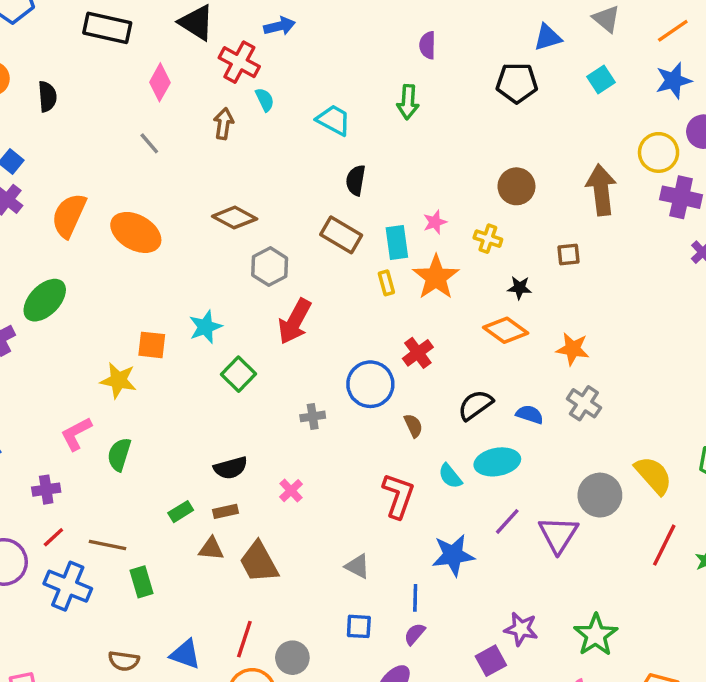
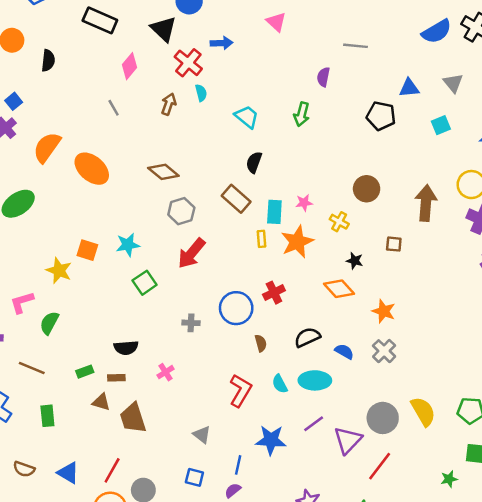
brown line: (108, 545) -> (32, 368), moved
red line: (664, 545) -> (380, 466), moved

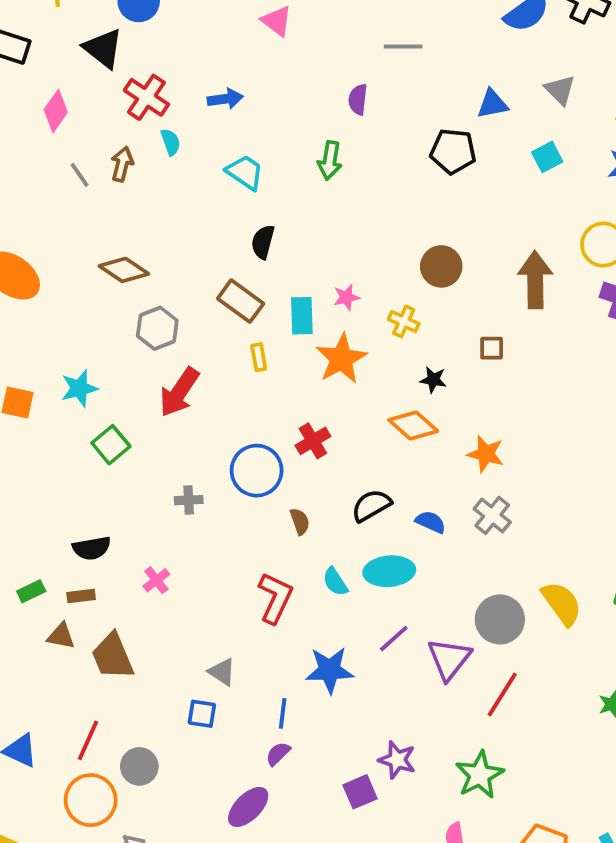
blue arrow: (222, 43) -> (225, 99), moved
gray line: (114, 108) -> (80, 175), moved
yellow rectangle: (261, 239) -> (259, 357), moved
blue square: (194, 477) -> (202, 714), moved

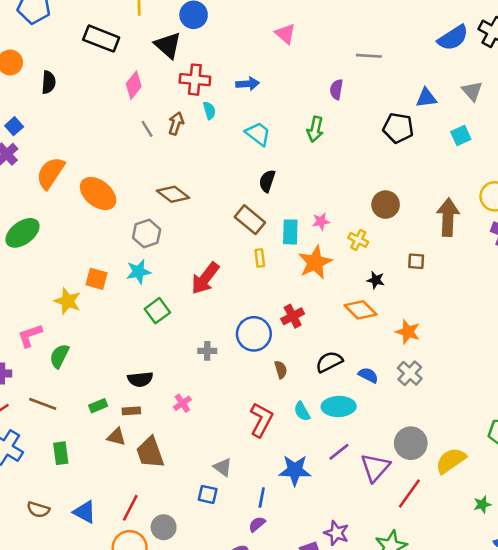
red cross: (146, 97) -> (195, 80), turned -32
gray hexagon: (157, 328) -> (147, 234), moved
yellow semicircle: (562, 603) -> (451, 461), moved, turned -92

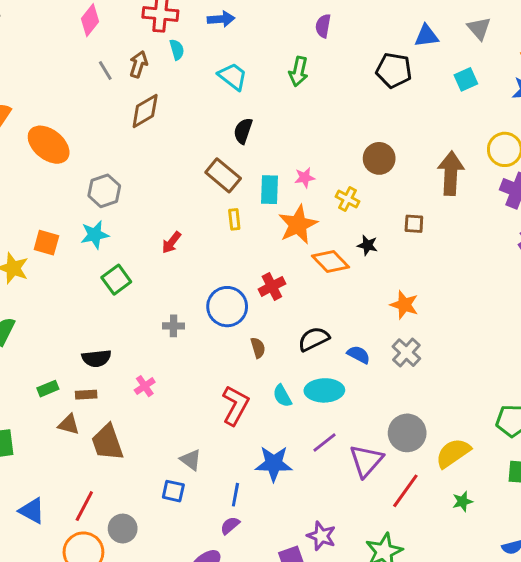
brown diamond: (173, 194) -> (145, 111), moved, turned -68
red arrow: (205, 278) -> (171, 242), size x0.6
orange diamond: (360, 310) -> (330, 262), moved
green star: (482, 504) -> (462, 501), moved

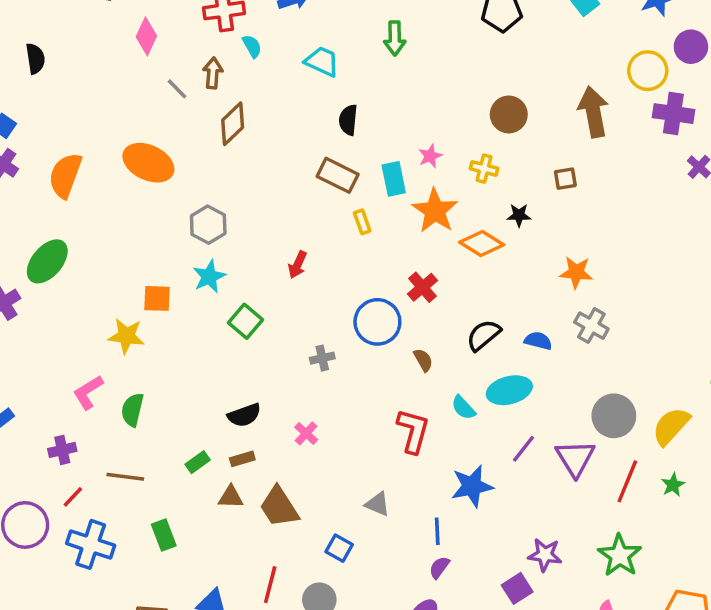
orange ellipse: (49, 145) -> (148, 163), moved
blue square: (173, 491) -> (339, 548), moved, turned 30
green star: (462, 501) -> (673, 485), moved

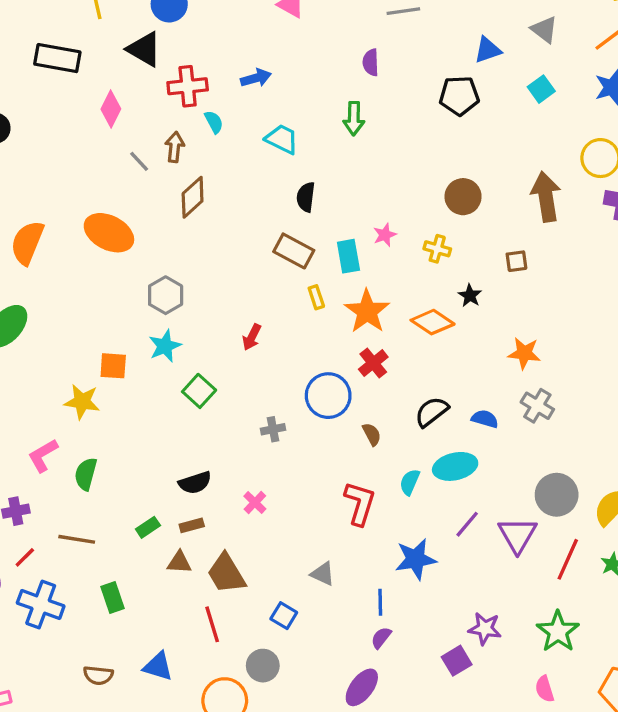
orange star: (435, 211) -> (367, 311), moved
black star: (519, 215) -> (470, 296), turned 30
cyan semicircle: (463, 408) -> (410, 482), turned 64
red line: (270, 585) -> (212, 624), moved, turned -33

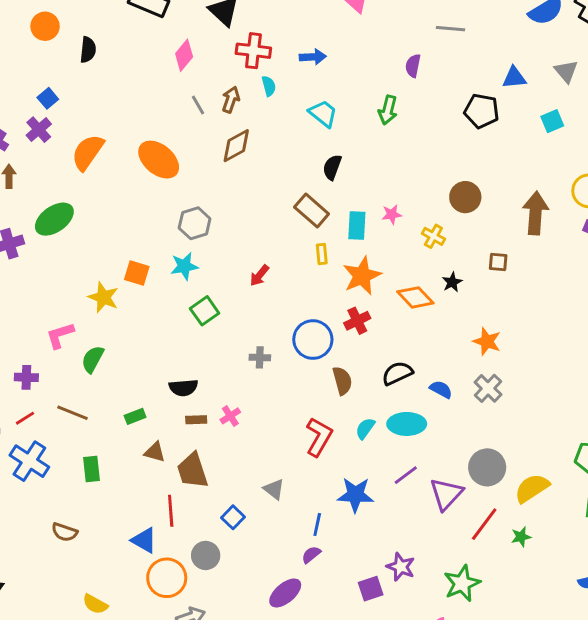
brown semicircle: (372, 434) -> (342, 381), size x1.4
brown rectangle: (192, 525) -> (196, 420), moved
blue triangle: (158, 666) -> (144, 540), moved

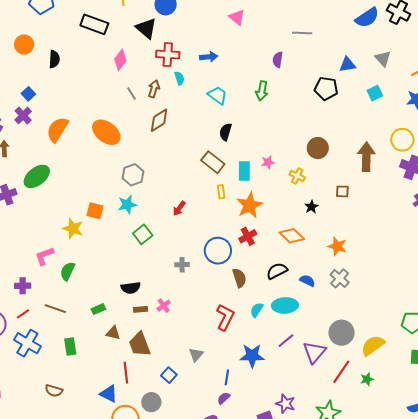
orange diamond: (415, 297) -> (292, 236), moved
gray triangle: (274, 489) -> (196, 355), turned 35

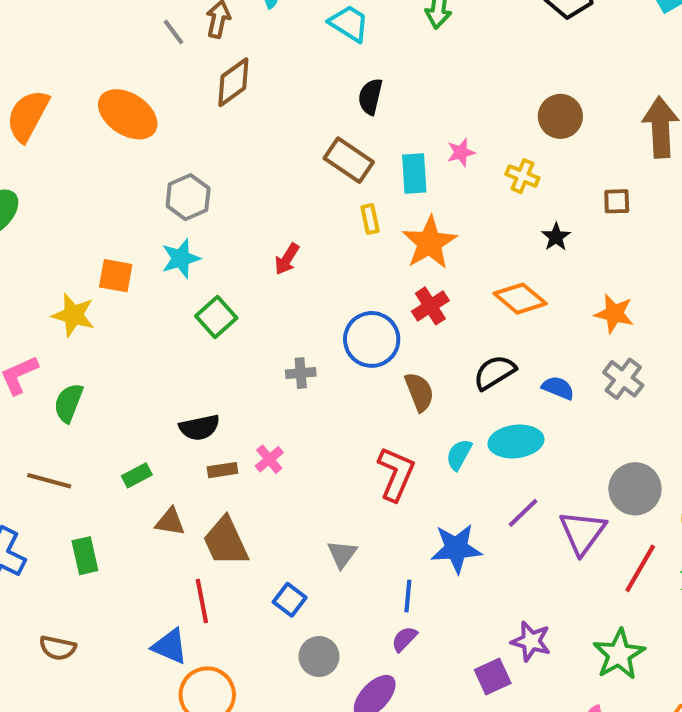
gray circle: (151, 402) -> (319, 656), moved

